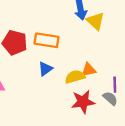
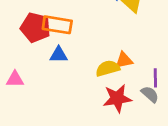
orange rectangle: (47, 40) -> (57, 25), moved
blue triangle: (45, 69) -> (59, 55), moved, turned 35

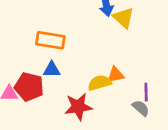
red pentagon: (35, 27) -> (29, 87), moved
red star: (117, 98) -> (78, 107), moved

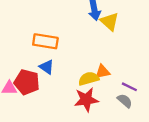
blue triangle: (52, 70) -> (47, 67), turned 35
purple line: (146, 92) -> (129, 87), turned -63
red star: (78, 107) -> (86, 100), moved

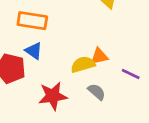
red star: (86, 100) -> (53, 96), moved
gray semicircle: (125, 101) -> (97, 92), moved

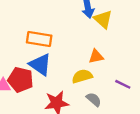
blue triangle: (34, 51) -> (40, 65), size x1.5
orange triangle: (99, 56) -> (96, 56), moved

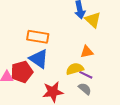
red pentagon: (21, 80) -> (22, 72), turned -30
purple line: (123, 84) -> (86, 75), moved

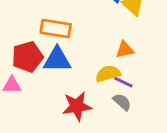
blue triangle: (39, 59) -> (57, 60), turned -35
red pentagon: (22, 72) -> (27, 57), moved

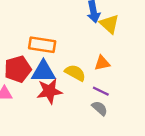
yellow semicircle: (108, 74) -> (75, 73), moved, turned 45
red star: (77, 106) -> (50, 91), moved

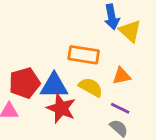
orange rectangle: (42, 45) -> (84, 55), moved
red star: (50, 91) -> (61, 108), turned 30

